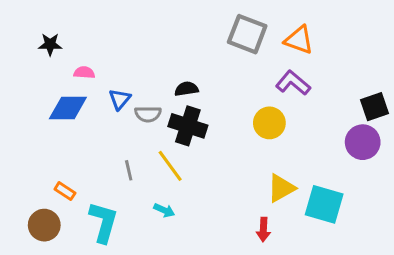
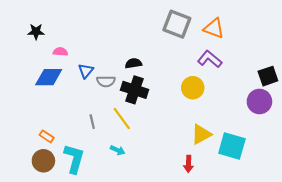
brown circle: (44, 225) -> (43, 161), moved

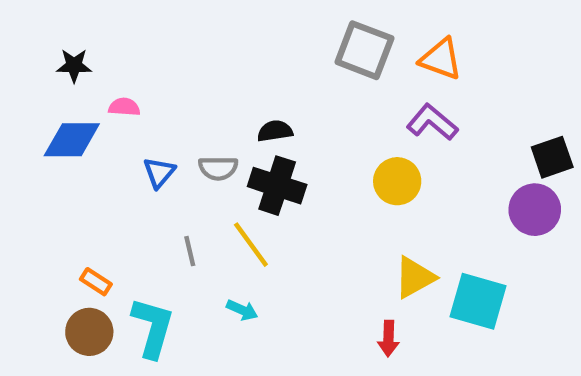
blue triangle: (86, 71) -> (159, 172), moved
blue diamond: (49, 77) -> (72, 140), moved

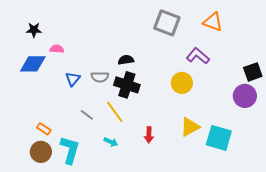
orange triangle: (441, 59) -> (213, 22), moved
gray line: (190, 251) -> (87, 115), turned -40
red arrow: (388, 338) -> (149, 135), moved

